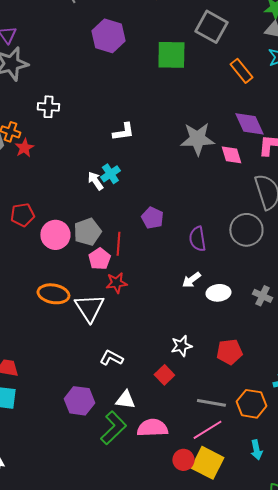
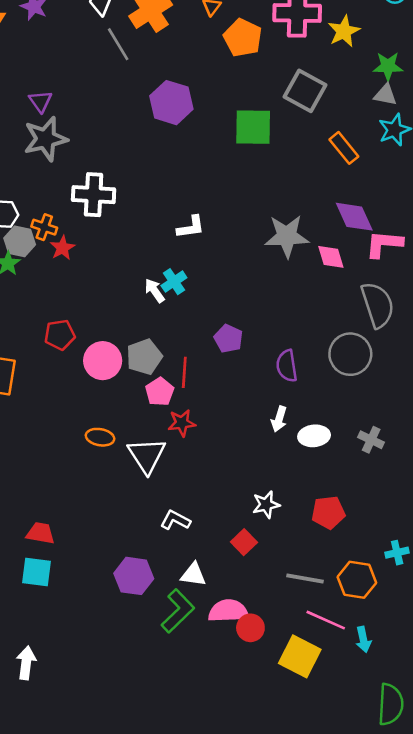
white cross: (48, 107) -> (94, 195), size x1.5
white arrow: (191, 280) -> (279, 419), turned -36
orange ellipse: (53, 294) -> (100, 437), size x0.7
pink line: (207, 430) -> (326, 620), moved, turned 56
red circle: (183, 460) -> (250, 628), moved

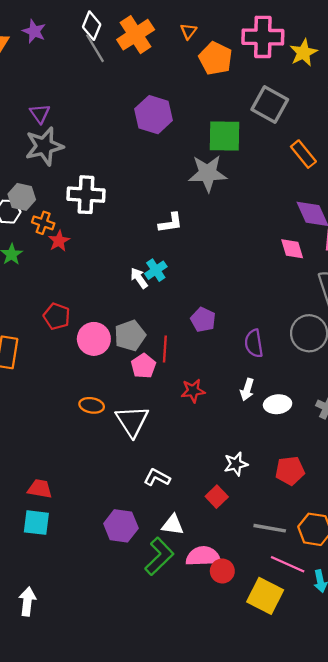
gray line: (118, 44) -> (95, 48), moved
gray star: (287, 236) -> (208, 173), moved
gray hexagon: (20, 241) -> (22, 197), moved
red pentagon: (60, 335) -> (57, 316), turned 30
red star: (182, 423) -> (193, 391), moved

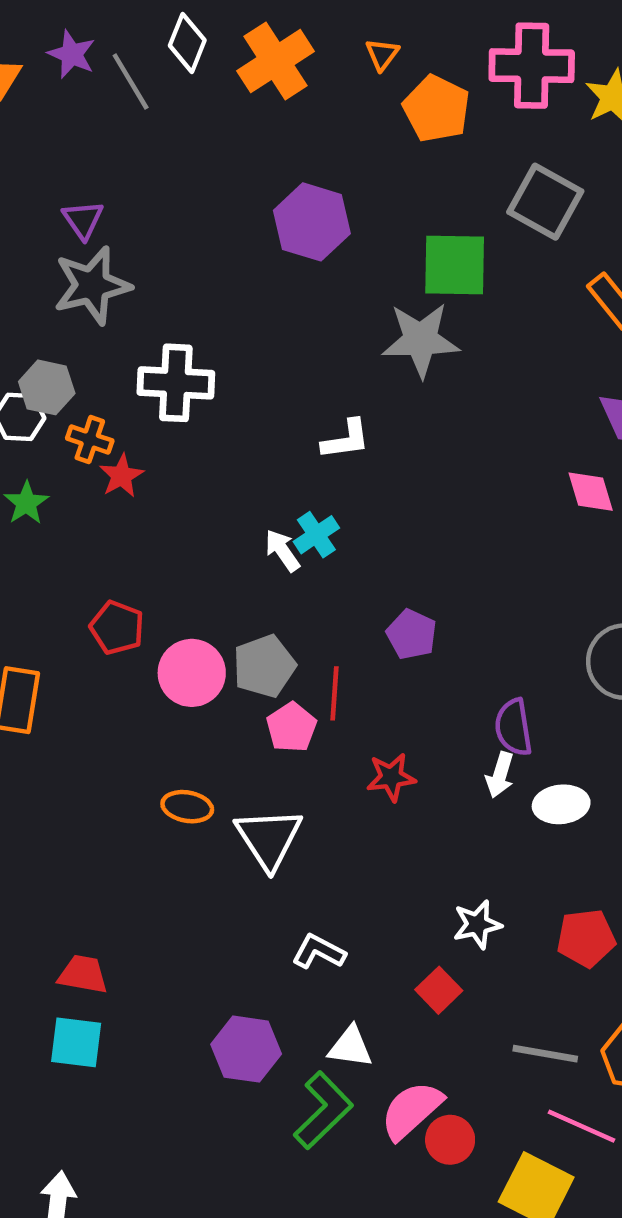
gray line: (95, 48) -> (131, 81), moved
purple semicircle: (254, 343) -> (514, 727), moved
pink semicircle: (203, 556) -> (412, 1110), turned -40

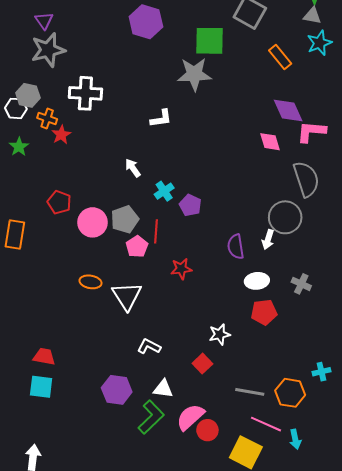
cyan cross: (316, 535) -> (164, 191), moved
white arrow: (500, 775) -> (268, 240), moved
red pentagon: (586, 938) -> (264, 312), moved

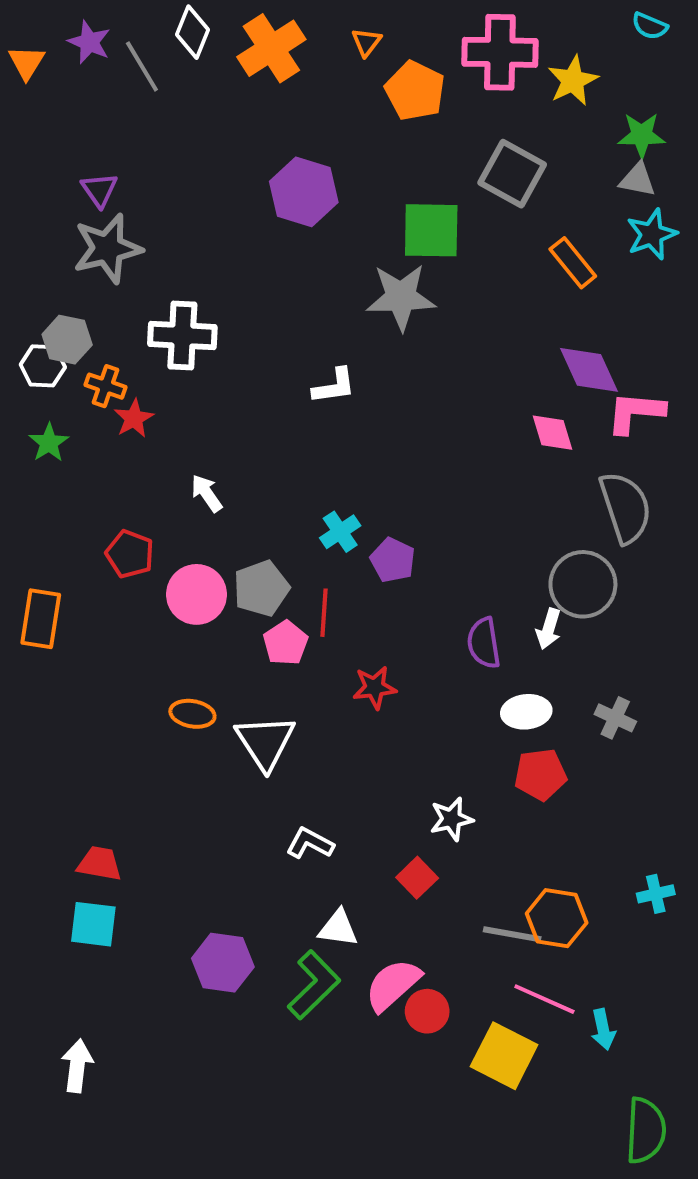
white arrow: (133, 168) -> (207, 493), moved
purple hexagon: (117, 390) -> (223, 963), moved
orange hexagon: (290, 393) -> (557, 918), moved

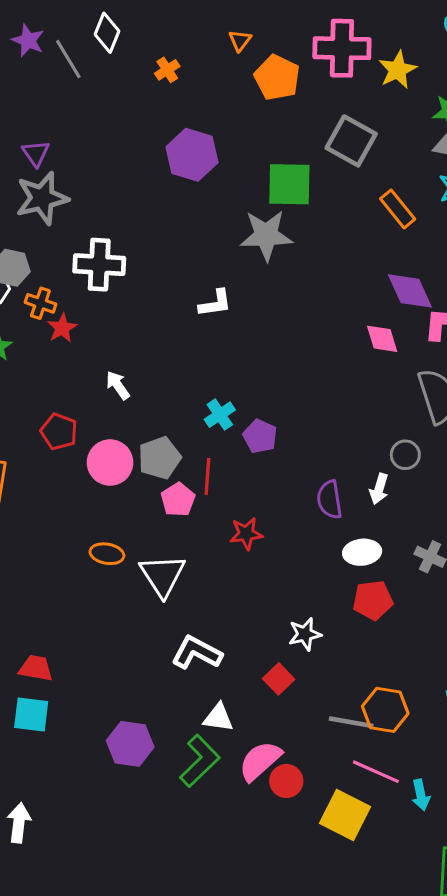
orange cross: (271, 48) -> (167, 70), moved, size x0.5
gray circle: (583, 584) -> (405, 455), size x0.6
white L-shape: (310, 843) -> (197, 653), size x1.4

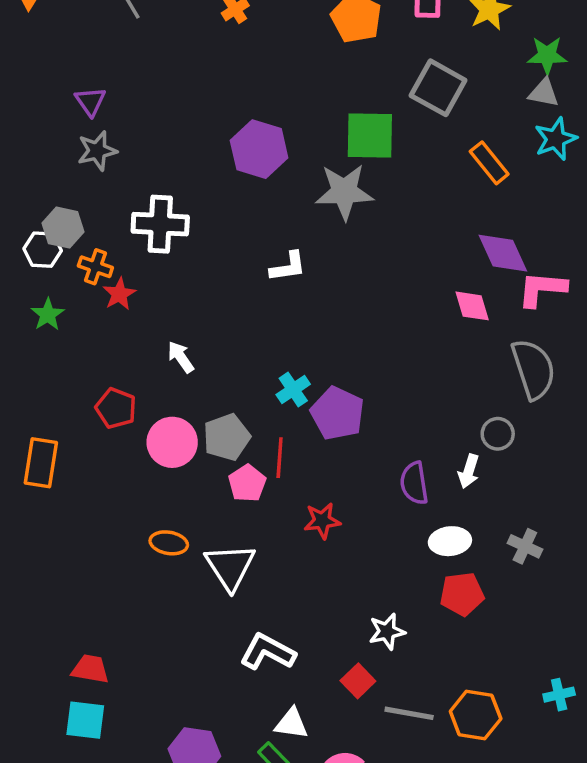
purple hexagon: (192, 155) -> (259, 149), moved
gray star: (42, 198) -> (97, 151), size x0.7
purple pentagon: (260, 436) -> (337, 413), size x1.4
gray line: (351, 722) -> (409, 713), moved

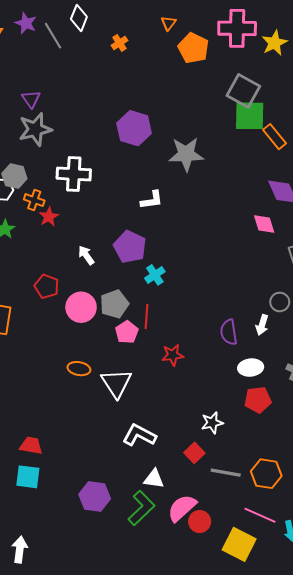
green square: (370, 136) -> (250, 116), moved
gray star: (97, 151) -> (35, 129), size x1.4
purple pentagon: (337, 413) -> (130, 247), moved

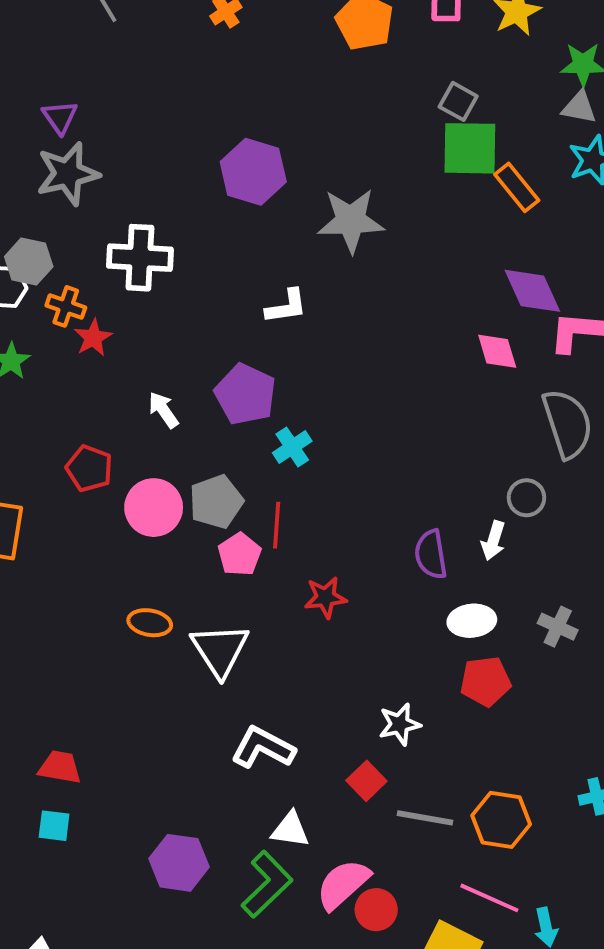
gray square: (243, 91) -> (458, 101), size x0.6
cyan square: (28, 477) -> (54, 826), size x0.7

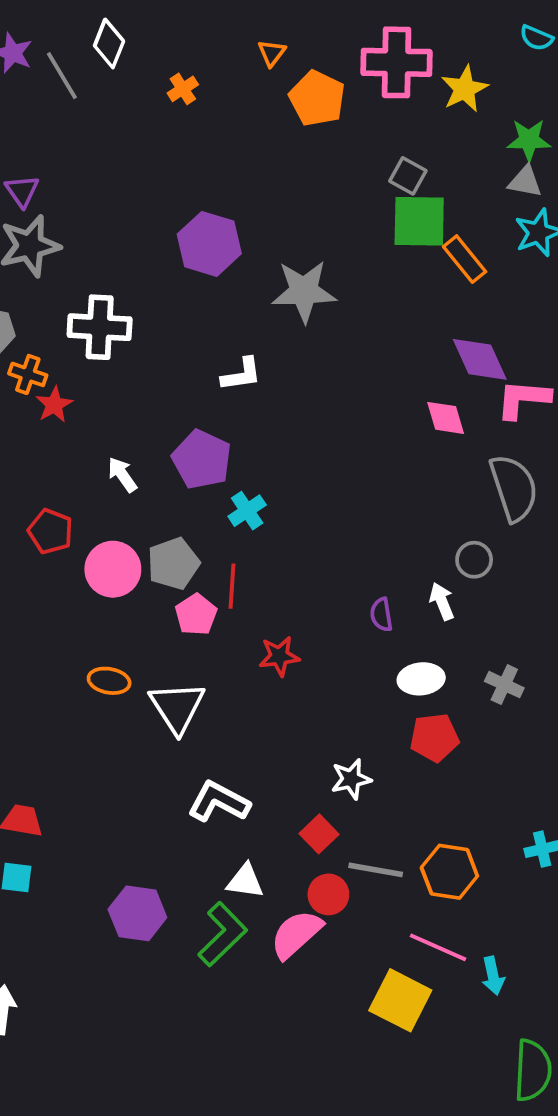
white arrow: (493, 541) -> (442, 601), turned 141
purple semicircle: (431, 554) -> (381, 615), size x0.7
red circle: (376, 910) -> (328, 894), moved

